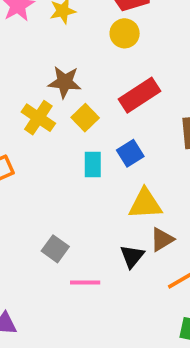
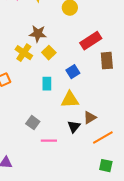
red rectangle: (140, 95) -> (91, 41), moved
cyan rectangle: (93, 165) -> (47, 84), moved
yellow triangle: (145, 204) -> (70, 100), moved

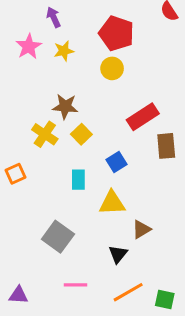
gray square: (33, 123) -> (58, 237), size x1.5
black triangle: (74, 127) -> (118, 254), moved
orange line: (103, 138) -> (128, 292), moved
pink line: (49, 141) -> (75, 285), moved

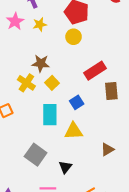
cyan rectangle: (78, 180) -> (50, 115), size x1.5
brown triangle: (141, 229) -> (107, 150), moved
black triangle: (118, 254) -> (65, 167), moved

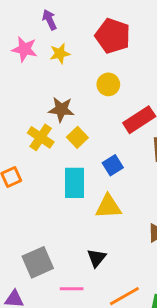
pink star: (15, 21) -> (25, 49), turned -30
yellow circle: (74, 37) -> (108, 84), moved
gray square: (36, 155) -> (38, 262), moved, turned 30

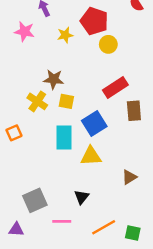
yellow star: (60, 54) -> (65, 35), moved
yellow circle: (108, 84) -> (108, 44), moved
yellow square: (77, 137) -> (66, 101), turned -35
blue square: (113, 165) -> (94, 124), size x1.5

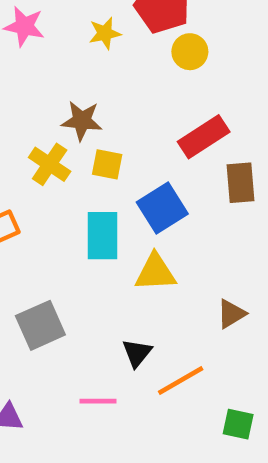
gray square: (35, 200) -> (40, 325), moved
orange line: (104, 227) -> (181, 380), moved

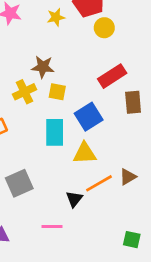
yellow cross: (50, 164) -> (25, 92), turned 30
orange line: (181, 380) -> (99, 183), moved

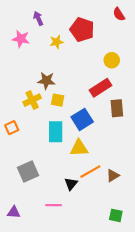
yellow circle: (104, 28) -> (112, 60), moved
brown triangle: (128, 177) -> (113, 176), moved

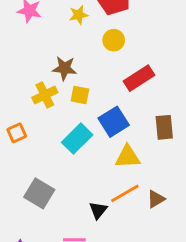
yellow circle: (112, 60) -> (114, 40), moved
brown rectangle: (117, 108) -> (164, 127), moved
cyan rectangle: (56, 132) -> (77, 139), turned 45
yellow triangle: (79, 148) -> (128, 157), moved
gray square: (28, 172) -> (39, 193), turned -35

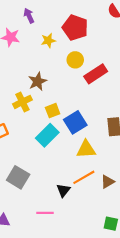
brown star: (64, 68) -> (38, 81), turned -30
red rectangle: (139, 78) -> (96, 74), moved
yellow square: (80, 95) -> (53, 111), moved, turned -32

